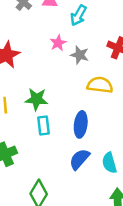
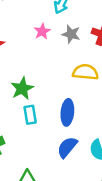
gray star: (80, 55) -> (71, 34), moved
green star: (36, 99) -> (22, 88), turned -30

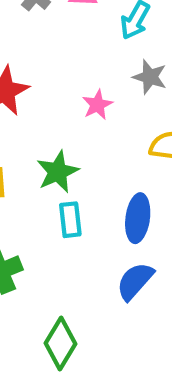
pink star: (42, 31) -> (97, 105), moved

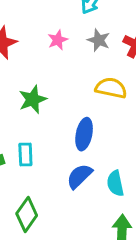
pink star: (97, 105) -> (58, 40), moved
cyan rectangle: (70, 220) -> (25, 154), moved

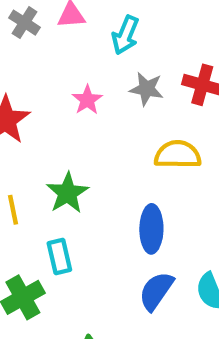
cyan rectangle: (25, 154) -> (59, 257), moved

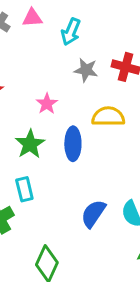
pink star: (87, 100) -> (47, 104), moved
blue ellipse: (151, 229) -> (73, 144), moved

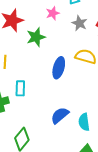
pink star: (47, 104) -> (53, 13), moved
green star: (30, 144) -> (36, 37), moved

